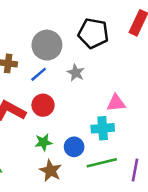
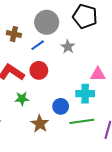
green star: (43, 142) -> (22, 99), moved

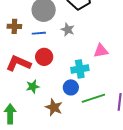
blue line: (38, 45) -> (39, 33), turned 40
cyan cross: (85, 94) -> (80, 69), moved

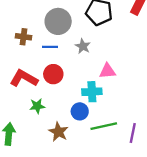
pink triangle: (101, 51) -> (108, 71), moved

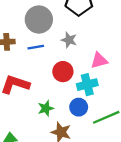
red circle: (53, 74) -> (63, 72), moved
green star: (37, 106) -> (46, 108), moved

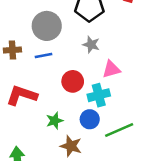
gray star: (69, 40) -> (91, 45), moved

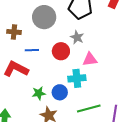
blue line: (44, 55) -> (32, 50), moved
red circle: (73, 81) -> (61, 51), moved
blue circle: (90, 119) -> (60, 92), moved

